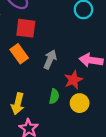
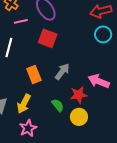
orange rectangle: (19, 54) -> (34, 74), moved
green semicircle: (54, 96) -> (58, 105), turned -64

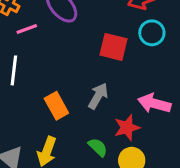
red square: (48, 38) -> (114, 47), moved

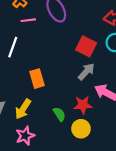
gray arrow: (98, 96) -> (86, 72), moved

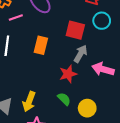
orange rectangle: (37, 79) -> (41, 45), moved, turned 42
red star: (83, 105) -> (68, 74), moved

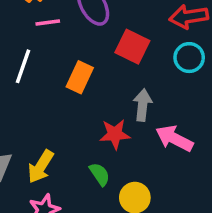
red square: (75, 30) -> (132, 47), moved
gray arrow: (81, 54) -> (143, 105), turned -36

